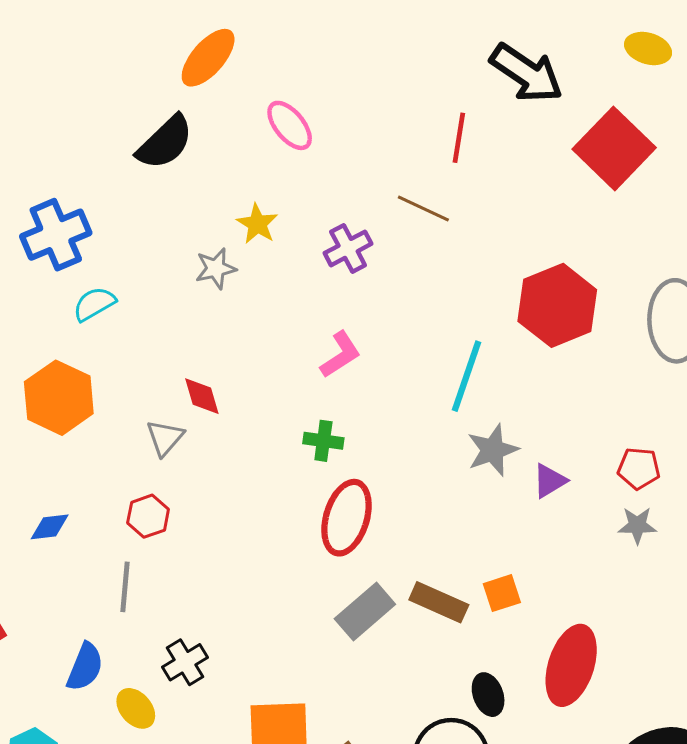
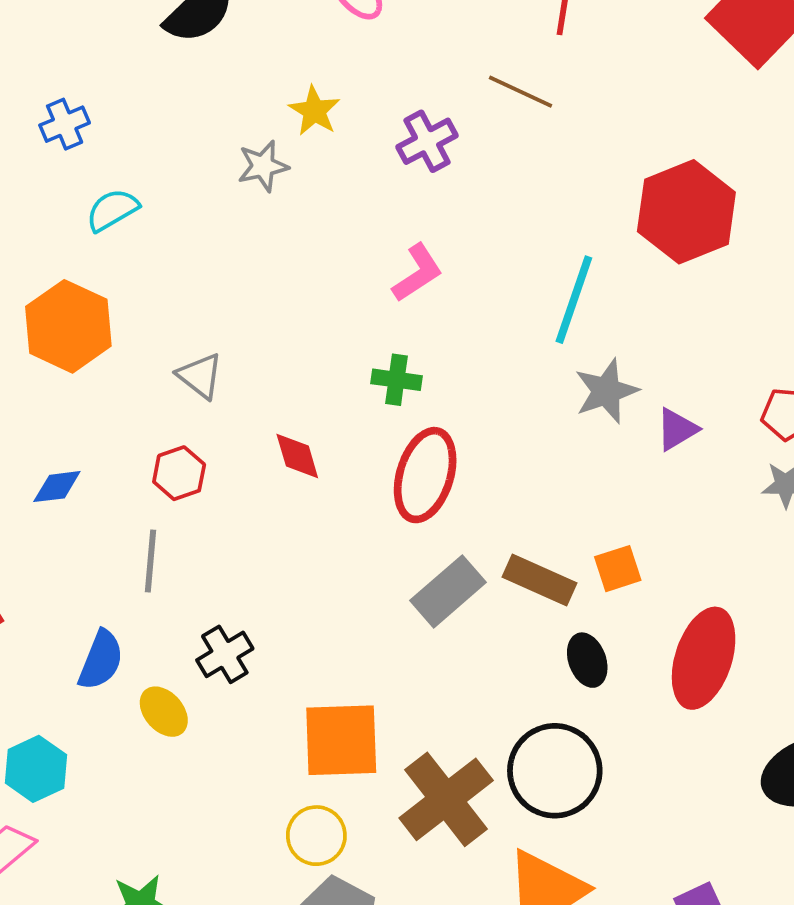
blue cross: (56, 235) -> (65, 124), size x0.6
red diamond: (202, 396) -> (297, 456), moved
gray triangle: (165, 438) -> (200, 376), turned -33
black ellipse: (488, 695) -> (587, 660), moved

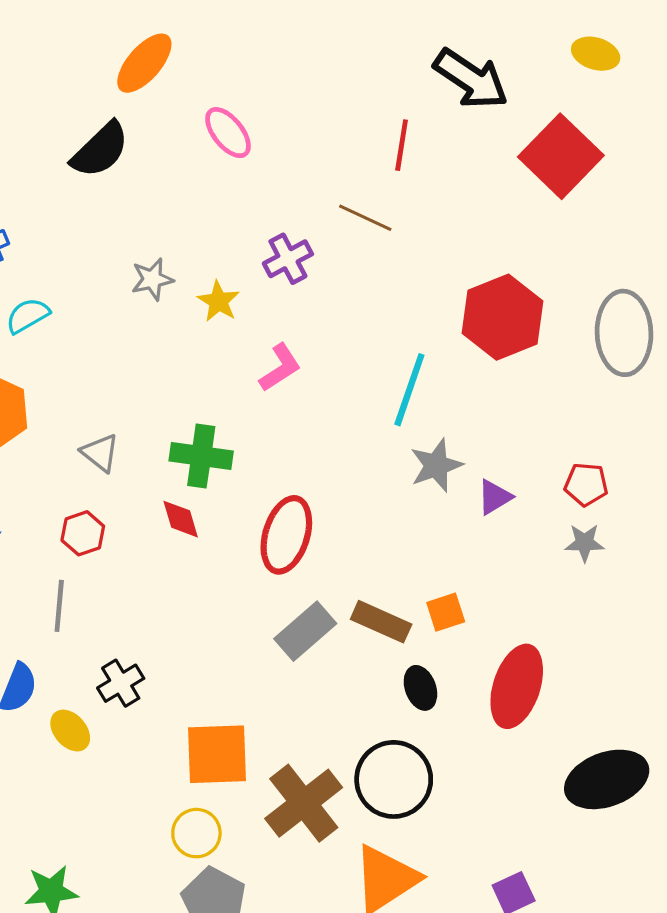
yellow star: (314, 111) -> (219, 301), moved
green cross: (396, 380) -> (201, 456), moved, size x1.5

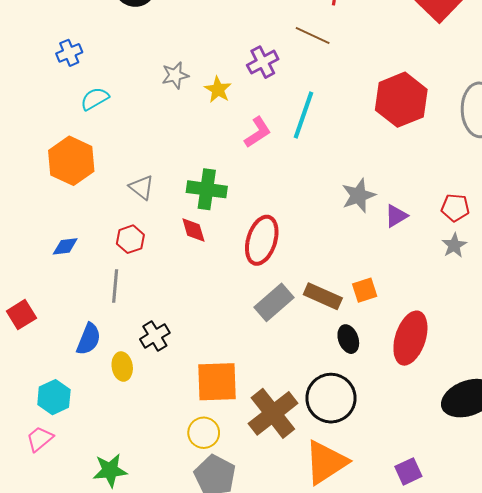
cyan line: (409, 390) -> (303, 115), moved
gray star: (585, 543) -> (454, 245), turned -30
yellow ellipse: (70, 731) -> (122, 367), turned 32

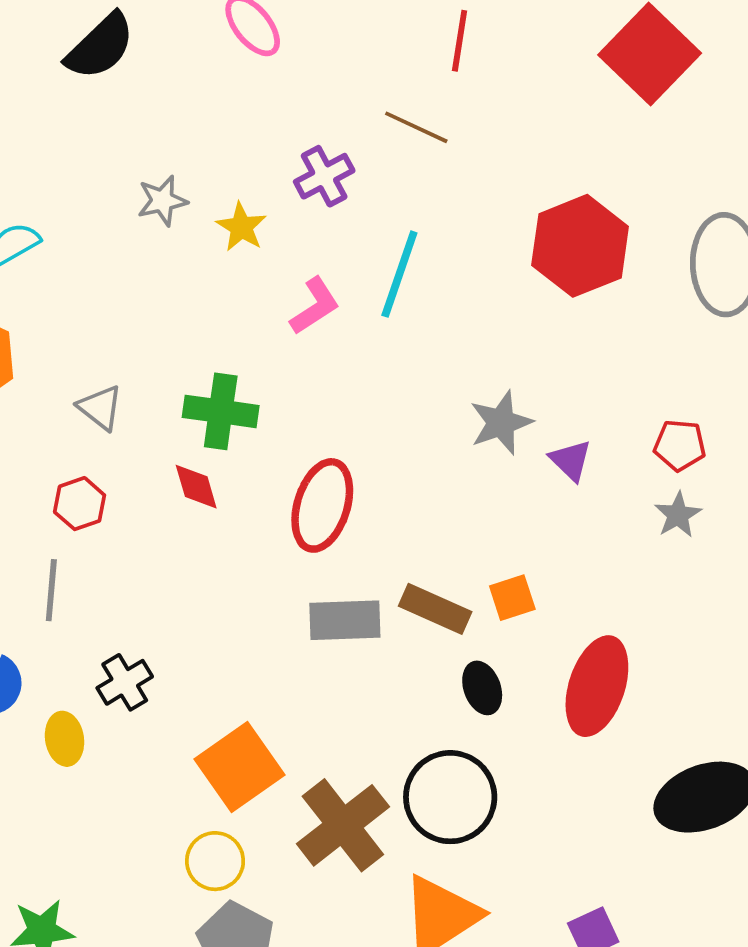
purple triangle: (396, 216) -> (571, 460), turned -45
gray rectangle: (274, 302) -> (345, 620), turned 39
orange square: (217, 382) -> (239, 767), turned -33

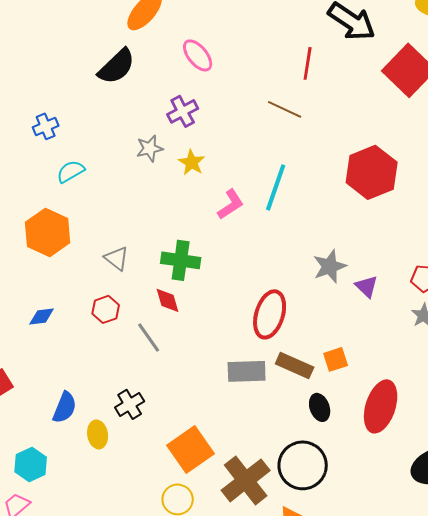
purple cross: (324, 176) -> (183, 111), moved
red ellipse: (322, 505) -> (270, 314), moved
gray line: (51, 590) -> (149, 337), moved, turned -40

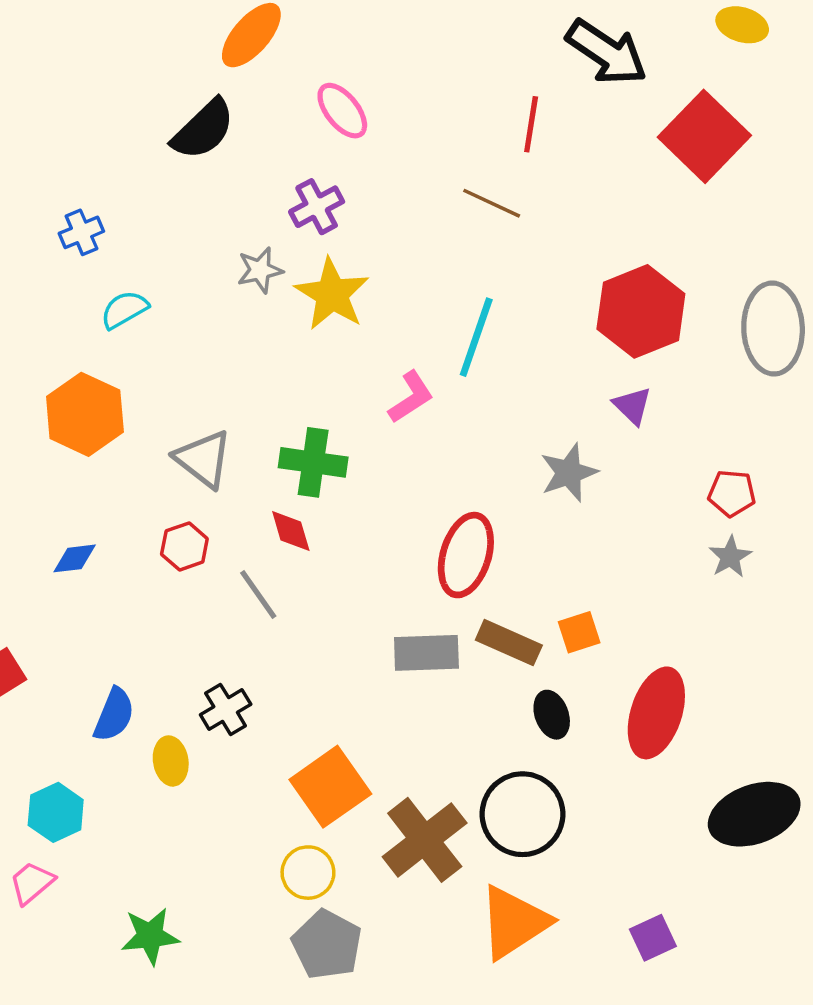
yellow star: (192, 162) -> (332, 294), size x1.6
pink L-shape: (231, 204) -> (411, 397), moved
gray triangle: (117, 258) -> (203, 459), size x1.4
purple triangle: (367, 286) -> (632, 406), moved

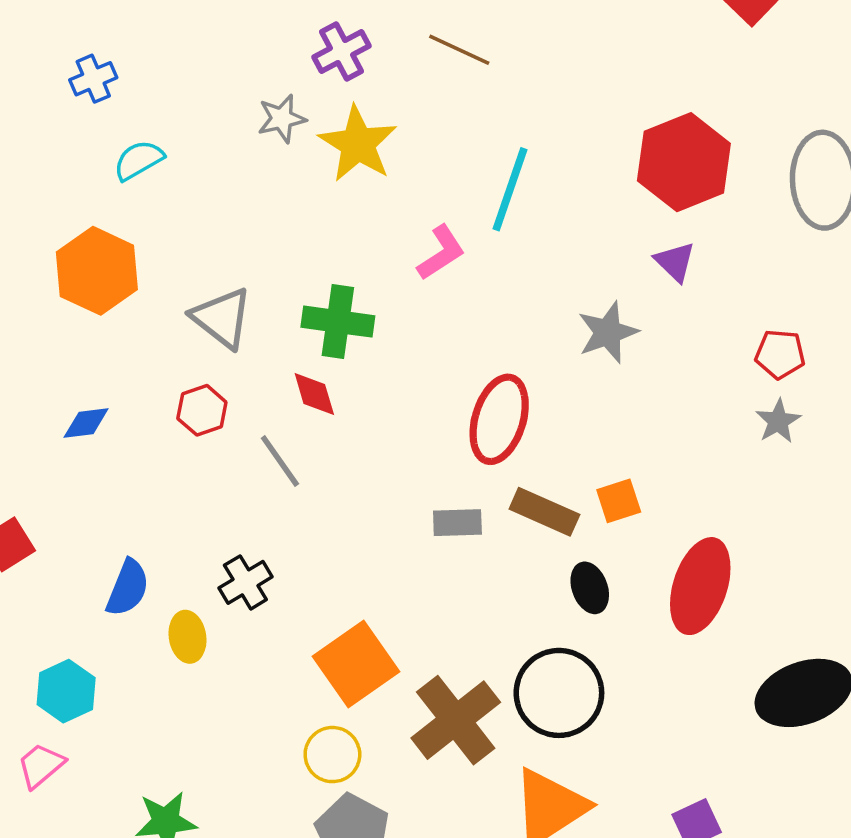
brown line: (492, 203) -> (459, 50), moved
gray rectangle: (426, 653) -> (457, 523), size x0.7

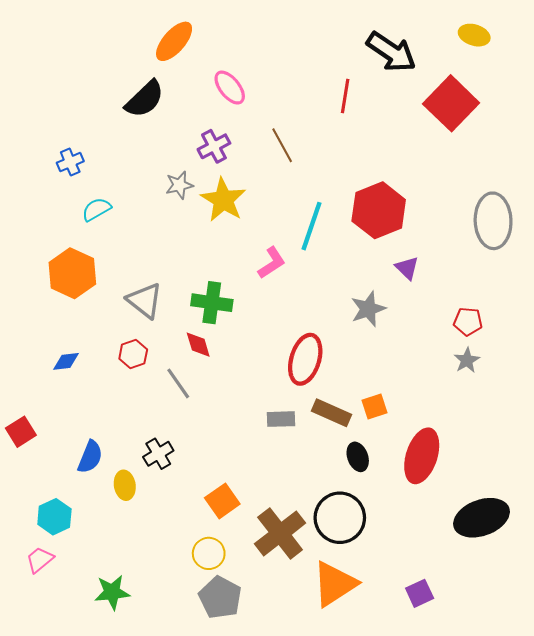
brown line: (459, 50) -> (282, 145), turned 36
red hexagon: (684, 162) -> (379, 210), moved
orange square: (356, 664) -> (222, 501), size x0.7

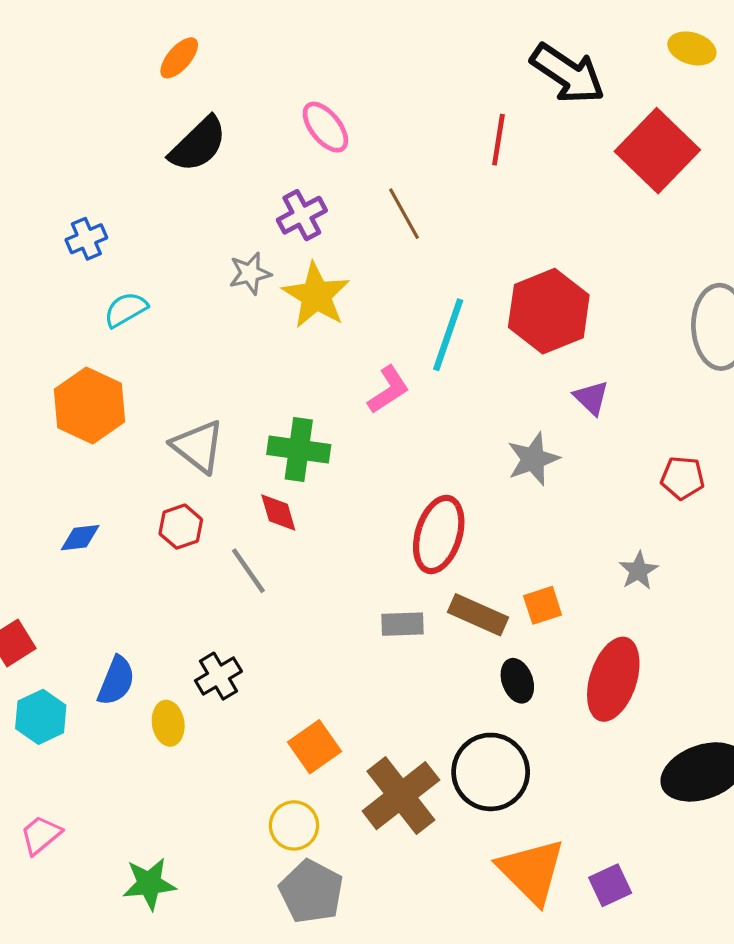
orange ellipse: (174, 41) -> (179, 58), moved, size x0.7
gray star: (467, 360) -> (638, 571), moved
cyan hexagon: (54, 517) -> (41, 717), moved
orange triangle: (335, 584) -> (531, 871), moved, turned -42

